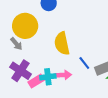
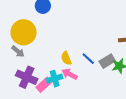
yellow semicircle: (62, 43) -> (66, 58), moved, size x0.6
pink arrow: (63, 75) -> (70, 74), turned -140

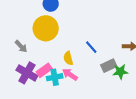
yellow circle: (24, 32) -> (46, 28), moved
blue line: (88, 59) -> (91, 47), moved
pink rectangle: (44, 85) -> (44, 70), moved

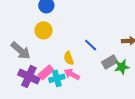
yellow circle: (46, 28) -> (44, 30), size x0.7
gray arrow: (21, 46) -> (21, 51), size x1.5

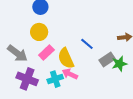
yellow semicircle: (69, 58) -> (66, 58), size x1.5
pink rectangle: (46, 72) -> (46, 53), moved

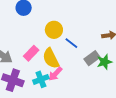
yellow circle: (39, 32) -> (54, 30), moved
pink arrow: (70, 74) -> (55, 74), turned -70

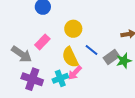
blue line: (71, 43) -> (92, 50), moved
pink rectangle: (31, 53) -> (42, 42), moved

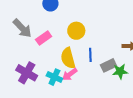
blue line: (92, 50) -> (90, 55), turned 40
gray arrow: (22, 54) -> (22, 28), moved
cyan cross: (60, 78) -> (54, 77), turned 35

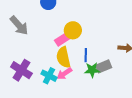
pink rectangle: (44, 38) -> (63, 39), moved
green star: (120, 71) -> (92, 70), moved

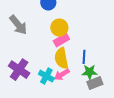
yellow circle: (73, 30) -> (59, 28), moved
gray rectangle: (104, 66) -> (95, 83), moved

